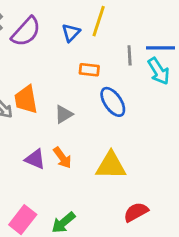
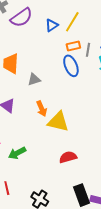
orange rectangle: (89, 70) -> (73, 46), moved, turned -32
blue ellipse: (113, 102) -> (71, 66), moved
orange arrow: (62, 158) -> (42, 109), moved

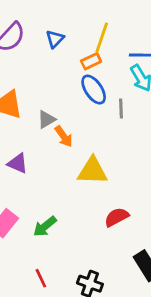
yellow line: (72, 22) -> (102, 37), moved
gray line: (88, 50) -> (121, 108), moved
orange arrow: (42, 109) -> (64, 136), moved

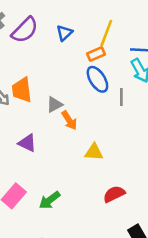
yellow triangle: (92, 171) -> (94, 152), size x0.7

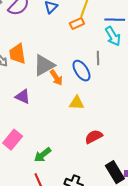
blue ellipse: (97, 79) -> (81, 71), moved
gray triangle: (54, 105) -> (44, 65), size x1.6
green arrow: (50, 200) -> (43, 155), moved

